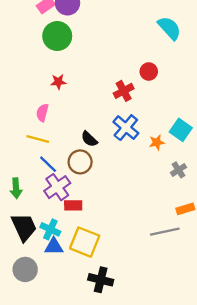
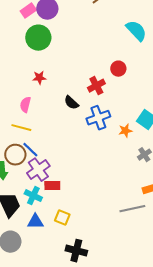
blue cross: (126, 128) -> (98, 118), turned 30
black semicircle: (89, 139) -> (71, 103), moved
brown circle: (80, 162) -> (15, 155), moved
cyan cross: (50, 229) -> (33, 196), moved
yellow square: (85, 242) -> (62, 218), size x0.6

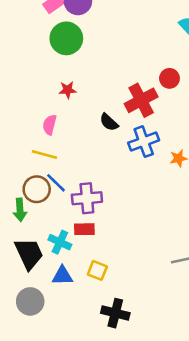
red cross: (96, 86) -> (141, 100), size x1.4
purple cross: (38, 170) -> (87, 198), moved, turned 30

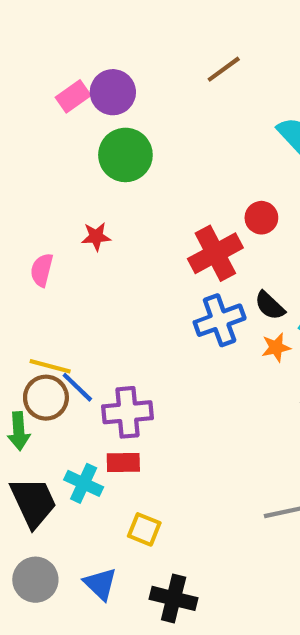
green circle: (66, 38) -> (125, 155), moved
black semicircle: (109, 122) -> (270, 306), moved
pink semicircle: (50, 125) -> (42, 270), moved
yellow line: (44, 154) -> (50, 366), moved
blue triangle: (62, 276) -> (100, 584), moved, turned 45

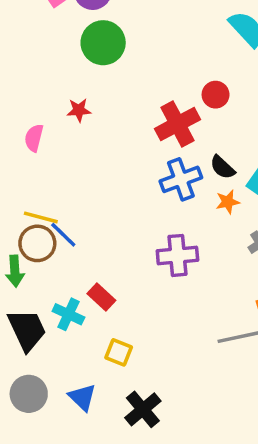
purple cross: (128, 412) -> (177, 255), moved
red rectangle: (123, 462) -> (101, 297), turned 44
black cross: (174, 598) -> (143, 409), turned 36

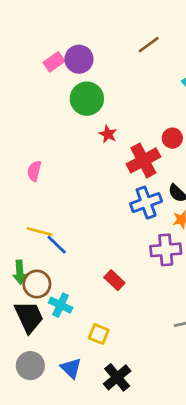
red star: (79, 110) -> (108, 134), moved, turned 30
brown circle: (37, 243) -> (37, 284), moved
purple cross: (177, 255) -> (166, 250), moved
red rectangle: (101, 297) -> (114, 280), moved

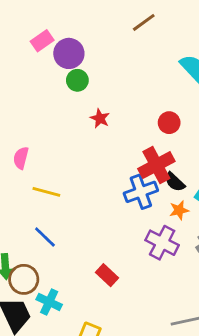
purple circle: (79, 59) -> (69, 53), moved
green circle: (87, 99) -> (77, 80), size x0.6
red cross: (143, 160) -> (156, 165), moved
yellow line: (40, 231) -> (46, 192), moved
purple cross: (166, 250) -> (162, 243), turned 32

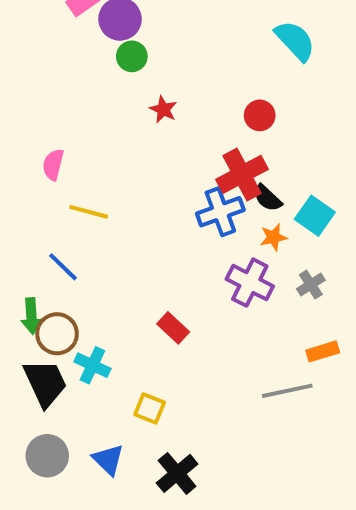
blue line: (45, 237) -> (63, 267), moved

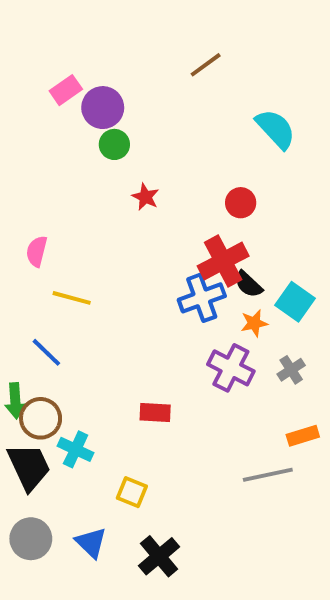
red rectangle: (173, 328) -> (155, 412), turned -40

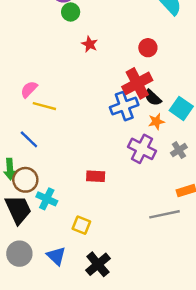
pink semicircle: (37, 251) -> (29, 89), moved, turned 30

